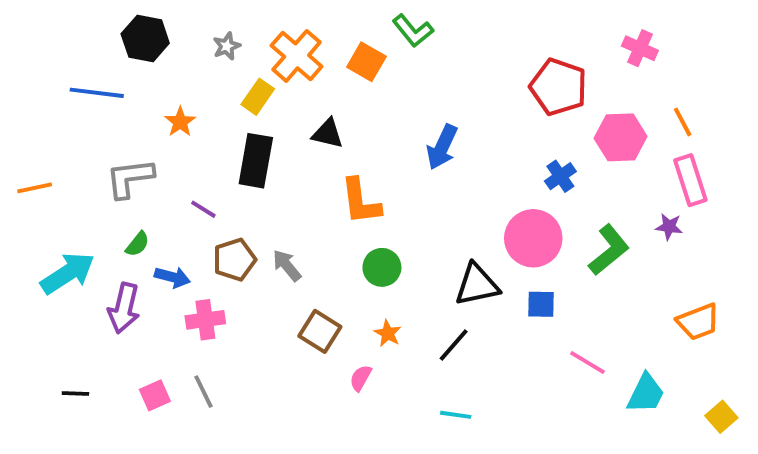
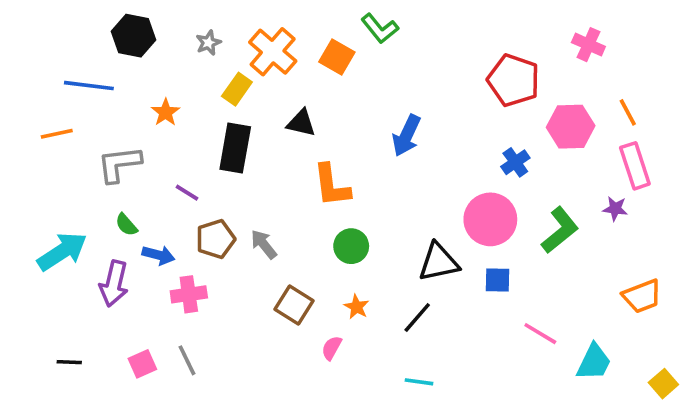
orange line: (35, 188) -> (57, 134), moved
green semicircle: (137, 244) -> (126, 225), turned 100

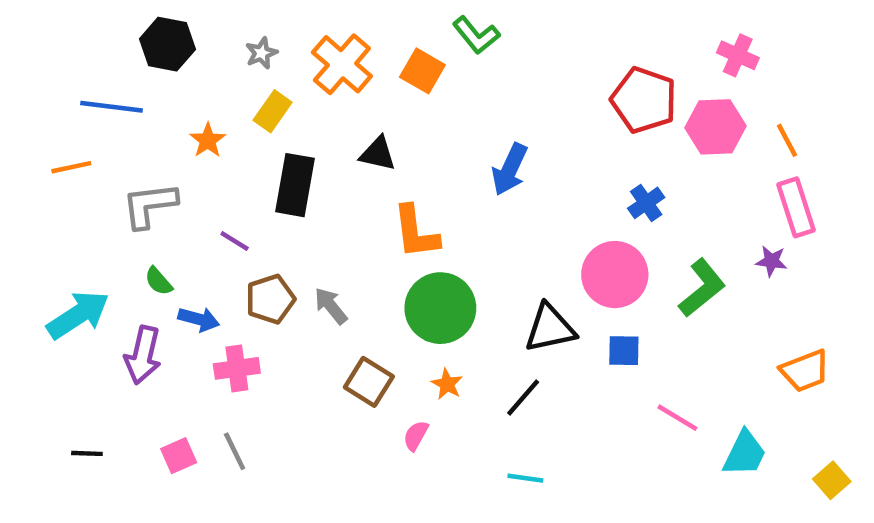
yellow rectangle: (237, 89) -> (273, 111), moved
pink hexagon: (571, 127) -> (715, 127), moved
green circle: (351, 246) -> (440, 308), size x1.6

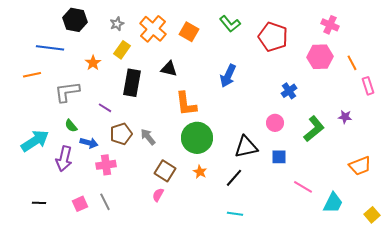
green L-shape: (476, 35) -> (230, 24), moved
red pentagon: (644, 100) -> (273, 37), moved
pink rectangle: (796, 207) -> (368, 86), moved, size x0.7
pink circle: (615, 275) -> (275, 123), size x0.6
pink semicircle: (416, 436) -> (158, 195), moved

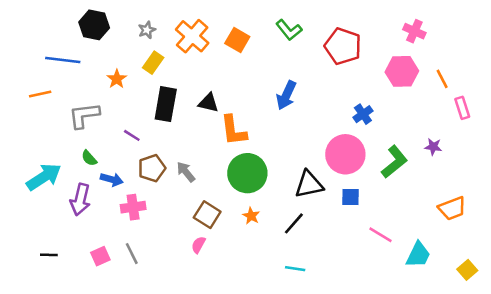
black triangle: (169, 69) -> (208, 103), moved
pink circle: (275, 123) -> (345, 154), size x1.8

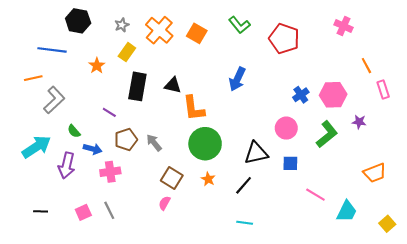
pink hexagon: (402, 71) -> (333, 95), moved
gray L-shape: (84, 115) -> (54, 100), moved, turned 144
pink circle: (345, 154) -> (286, 128), size x0.7

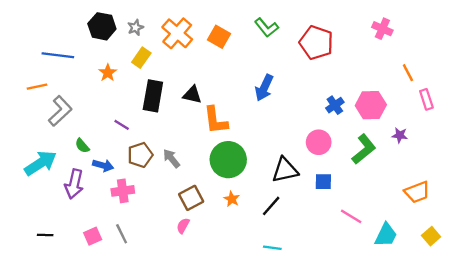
black hexagon: (78, 21) -> (102, 26), moved
brown square: (172, 178) -> (191, 198), turned 30
yellow square: (387, 224) -> (431, 236), moved

